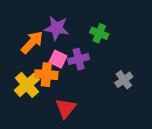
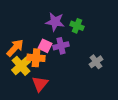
purple star: (57, 28) -> (55, 22), moved
orange arrow: (32, 42) -> (15, 48), moved
red triangle: (66, 108) -> (40, 84), moved

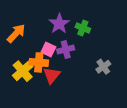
purple star: (55, 22) -> (59, 24), turned 30
orange arrow: (15, 48) -> (16, 33), moved
red triangle: (40, 84) -> (52, 75), moved

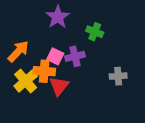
purple star: (59, 24) -> (58, 17), moved
orange arrow: (16, 33) -> (18, 51), moved
gray cross: (103, 67) -> (118, 76), turned 32

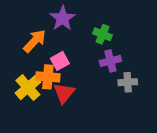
orange arrow: (18, 51) -> (35, 41), moved
pink square: (55, 56) -> (60, 61), turned 35
purple cross: (75, 56) -> (110, 61), moved

